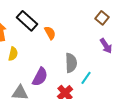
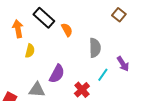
purple arrow: (106, 46) -> (123, 64), moved
gray semicircle: (71, 63) -> (95, 48), moved

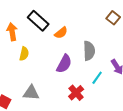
orange semicircle: (67, 30) -> (61, 33), turned 80
purple semicircle: (57, 74) -> (64, 64), moved

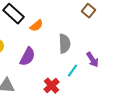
purple semicircle: (64, 64) -> (27, 57), moved

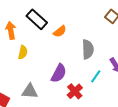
purple semicircle: (27, 57) -> (59, 73), moved

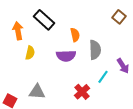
orange semicircle: (60, 31) -> (75, 35), moved, turned -64
purple semicircle: (59, 73) -> (66, 56), moved, turned 60

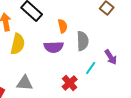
yellow semicircle: (30, 53) -> (18, 44), size x1.5

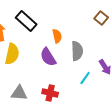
purple semicircle: (54, 47) -> (48, 57), turned 60
red cross: (70, 83) -> (50, 93), moved, turned -35

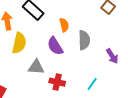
cyan line: (85, 78) -> (92, 84), moved
gray triangle: (19, 93) -> (36, 67), moved

